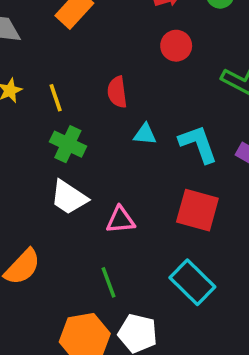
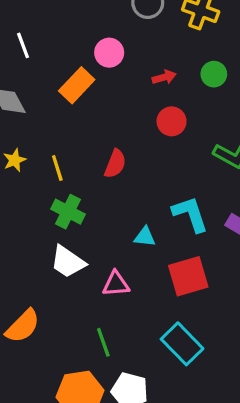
red semicircle: (117, 92) -> (115, 164), turned -152
cyan triangle: (145, 134) -> (145, 237), moved
red square: (197, 210) -> (188, 276), turned -33

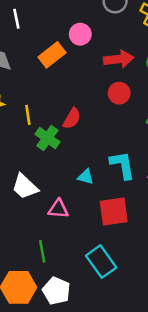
red arrow: (164, 77) -> (119, 59), size x1.6
green cross: (68, 212) -> (47, 138), moved

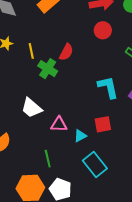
cyan triangle: (86, 177) -> (80, 136), moved, turned -40
red square: (114, 211) -> (103, 124), size x0.7

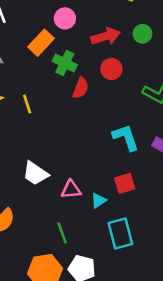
red semicircle: (66, 52) -> (81, 88), moved
green cross: (48, 69) -> (65, 63), moved
cyan rectangle: (95, 164) -> (120, 233), turned 30

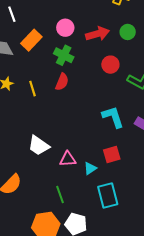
pink circle: (65, 18) -> (65, 28), moved
orange rectangle: (41, 43) -> (31, 40), moved
red circle: (111, 69) -> (110, 65), moved
red semicircle: (81, 88) -> (62, 82), moved

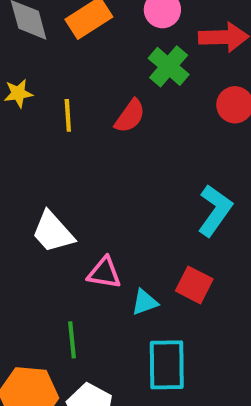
green cross: (64, 55) -> (169, 66), moved
cyan L-shape: (113, 117) -> (215, 210), turned 40
red square: (112, 155) -> (194, 285), turned 30

